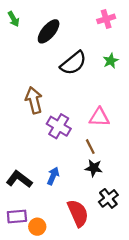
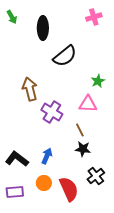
black ellipse: (49, 31) -> (43, 28), turned -40
green star: (111, 61) -> (98, 81), moved
orange circle: (37, 227) -> (44, 183), moved

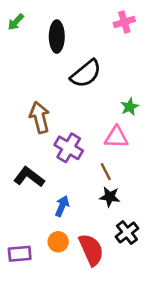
green arrow: (12, 17) -> (16, 22), turned 72
black L-shape: (17, 159) -> (29, 177), moved

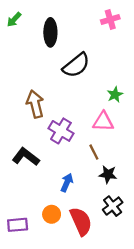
black star: (110, 197) -> (108, 174), moved
blue arrow: (62, 206) -> (67, 183), moved

